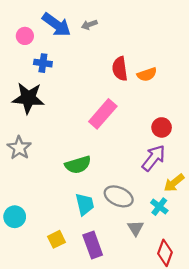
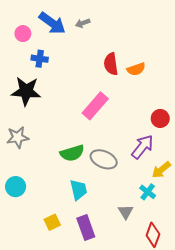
red circle: (162, 127) -> (160, 118), moved
gray star: (19, 148) -> (18, 137), turned 30
gray ellipse: (119, 196) -> (104, 159), moved
cyan circle: (15, 217) -> (16, 187), moved

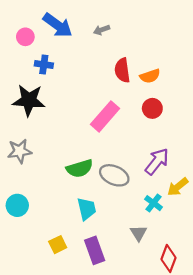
gray arrow: (83, 23) -> (102, 30), moved
red circle: (160, 118) -> (152, 108), moved
cyan cross: (148, 192) -> (153, 203), moved

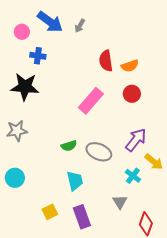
gray arrow: (102, 30) -> (80, 26), moved, turned -40
green semicircle: (80, 168) -> (69, 146), size x0.7
yellow arrow: (178, 187) -> (154, 162), turned -102

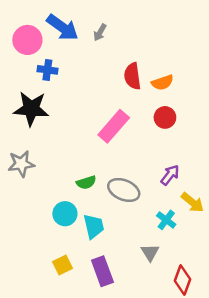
pink circle: (22, 32) -> (27, 40), size x1.5
purple arrow: (136, 140) -> (170, 175), size x0.7
cyan circle: (15, 178) -> (65, 214), moved

